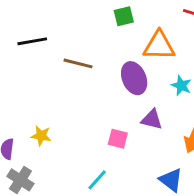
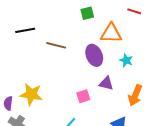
yellow star: (41, 136) -> (31, 94), size x1.6
pink square: (118, 139) -> (83, 96), turned -32

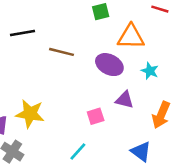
purple ellipse: (94, 55) -> (109, 65), turned -40

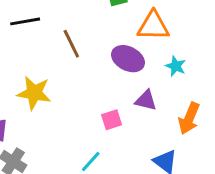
brown line: (62, 52) -> (71, 44), turned 50
yellow star: (30, 114) -> (34, 93), moved

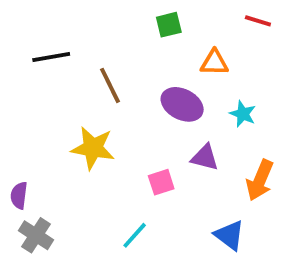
orange triangle: (153, 26) -> (214, 63), size x0.7
yellow star: (34, 93) -> (93, 148), moved

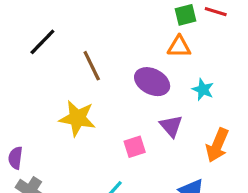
green square: (169, 25) -> (185, 15), moved
black line: (51, 57) -> (42, 42), turned -36
purple triangle: (205, 157) -> (171, 126), turned 35

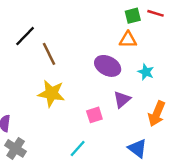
brown line: (92, 66) -> (49, 54), moved
purple triangle: (171, 126) -> (122, 99), turned 30

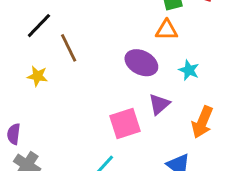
yellow star: (51, 93) -> (37, 76), moved, size x0.6
pink square: (94, 115) -> (125, 124), size x1.5

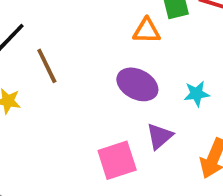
orange triangle: (167, 30) -> (147, 31), moved
cyan star: (189, 70) -> (197, 94), turned -30

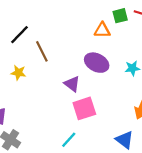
purple triangle: (160, 136) -> (72, 84), moved, turned -42

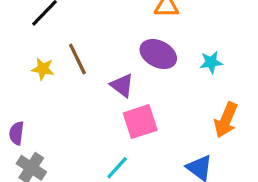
brown line: (42, 51) -> (77, 59), moved

